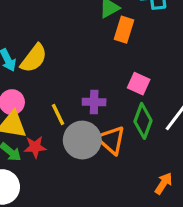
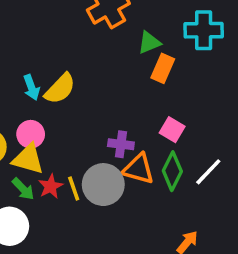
yellow line: (58, 114) -> (74, 189), moved
orange triangle: (111, 140) -> (138, 169), moved, turned -32
red star: (35, 147) -> (51, 186), turned -30

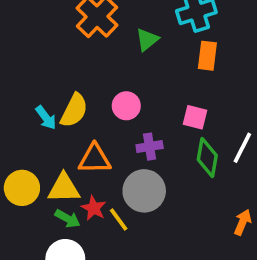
orange rectangle: (163, 68) -> (207, 56), moved
pink circle: (31, 134) -> (126, 106), moved
orange triangle: (138, 169) -> (95, 159), moved
yellow line: (74, 189) -> (119, 220), moved

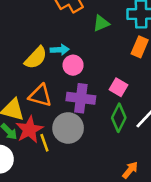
cyan arrow: (46, 118) -> (60, 50), moved, turned -72
purple cross: (150, 147) -> (81, 98), size x1.5
red star: (94, 208) -> (29, 130), size x1.5

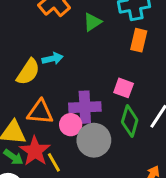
pink circle: (73, 65) -> (71, 125), moved
gray circle: (68, 128) -> (94, 140), moved

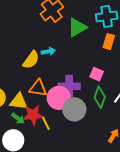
green triangle: (92, 22) -> (77, 27), size x1.5
pink circle: (71, 125) -> (59, 98), size x1.5
red star: (35, 151) -> (33, 115), turned 30

